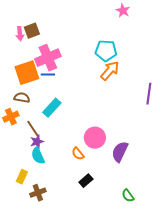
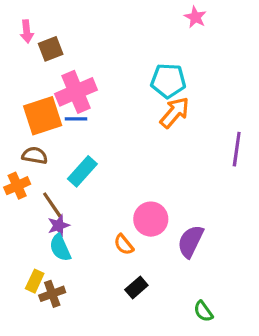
pink arrow: (20, 34) -> (27, 31), moved
brown cross: (38, 193) -> (52, 294), moved

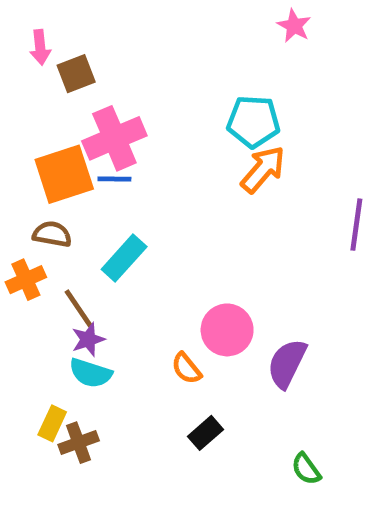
cyan semicircle: (60, 248) -> (91, 373), turned -48

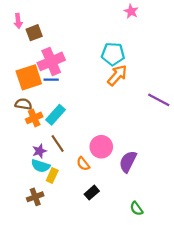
purple line: (356, 225) -> (159, 100), turned -70
orange cross: (26, 280) -> (34, 118), moved
brown line: (79, 308) -> (58, 144), moved
yellow rectangle: (52, 423) -> (52, 176), moved

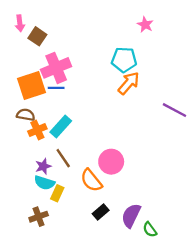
pink star: (131, 11) -> (145, 25), moved
brown square: (34, 33) -> (37, 36), turned -35
purple semicircle: (128, 162) -> (131, 216), moved
orange semicircle: (83, 164) -> (91, 180), size x1.5

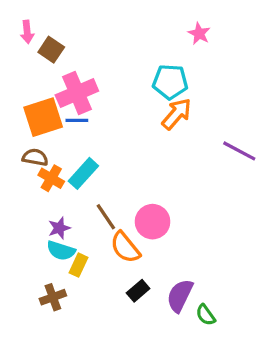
orange cross: (37, 130) -> (51, 178), turned -36
brown line: (63, 158) -> (106, 217), moved

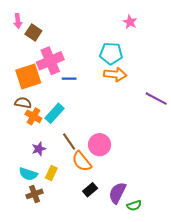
orange arrow: (177, 114) -> (115, 74), turned 55
blue line: (77, 120) -> (69, 79), moved
cyan semicircle: (61, 251) -> (28, 174), moved
green semicircle: (206, 315) -> (134, 205), turned -72

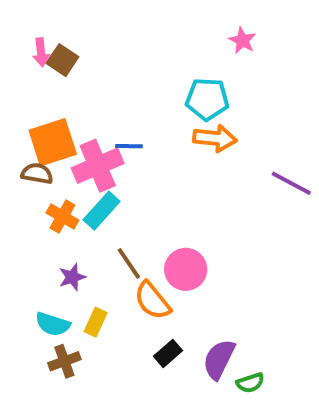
pink arrow: (18, 21) -> (41, 52), moved
pink cross: (50, 61) -> (98, 166), moved
brown semicircle: (23, 103) -> (37, 173), moved

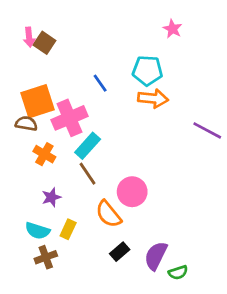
blue line: (129, 146) -> (100, 83), moved, turned 54
cyan rectangle: (102, 211) -> (88, 146), moved
brown line: (129, 263) -> (88, 174), moved

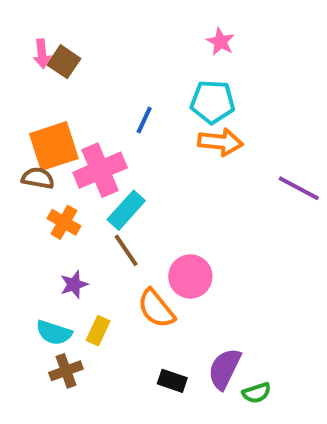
pink star: (173, 29) -> (220, 42), moved
blue line: (100, 83) -> (144, 120), turned 60
black rectangle: (120, 252) -> (172, 381), moved, turned 60

